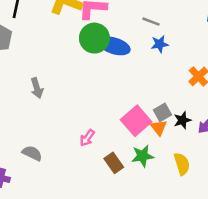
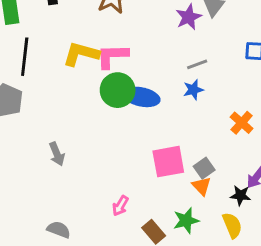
gray line: (151, 22) -> (197, 64), moved, turned -36
black star: (182, 120) -> (240, 195), moved, turned 30
pink square: (136, 121) -> (168, 162), moved, turned 36

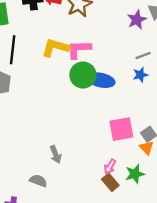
gray arrow: (57, 154) -> (56, 154), moved
pink arrow: (120, 206) -> (110, 167), moved

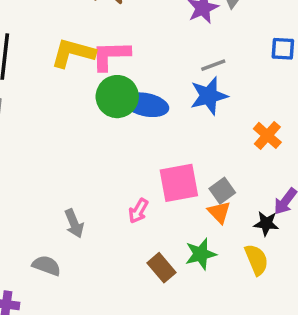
blue star: (140, 75) -> (209, 96), size x1.5
pink arrow: (110, 167) -> (138, 211), moved

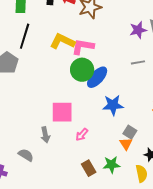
blue star: (209, 96) -> (113, 105), moved
blue ellipse: (146, 105) -> (97, 77), turned -70
pink square: (179, 183) -> (62, 112), moved
gray square: (222, 191) -> (130, 132), turned -32

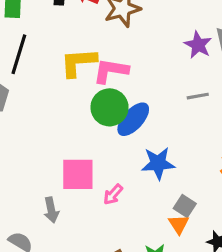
purple star: (138, 30) -> (198, 45), turned -30
yellow L-shape: (62, 41) -> (78, 62), turned -30
pink arrow: (82, 135) -> (113, 194), moved

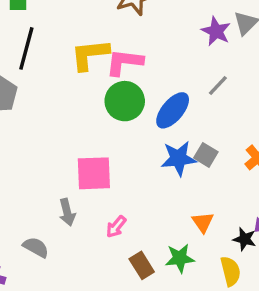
gray line: (198, 96) -> (218, 85), turned -35
blue ellipse: (133, 119) -> (173, 110), moved
pink arrow: (113, 194) -> (116, 227), moved
gray square: (185, 206) -> (206, 155), moved

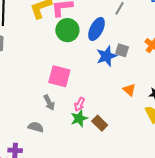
pink square: (94, 173) -> (59, 76), turned 30
green star: (180, 258) -> (79, 118), moved

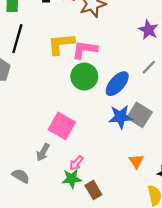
gray square: (122, 50) -> (139, 115), size x1.5
gray arrow: (49, 103) -> (43, 152), turned 42

